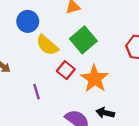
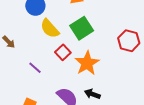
purple line: (37, 92) -> (35, 68), turned -40

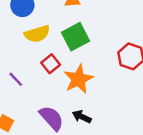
yellow semicircle: (50, 29) -> (37, 34), turned -70

